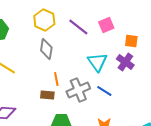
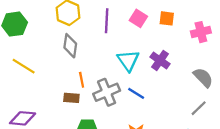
pink square: (106, 25) -> (138, 18), turned -35
purple line: (78, 27) -> (107, 21), turned 55
orange square: (131, 41) -> (167, 18), moved

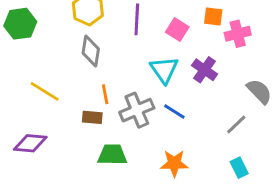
pink square: (138, 18) -> (177, 29), moved
pink cross: (201, 32) -> (238, 34), moved
yellow line: (24, 66) -> (45, 91), moved
gray line: (199, 108) -> (236, 125), moved

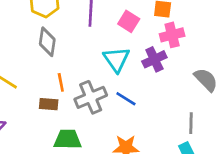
pink cross: (238, 34) -> (172, 35), moved
purple cross: (205, 70) -> (154, 59), turned 30
gray line: (236, 125) -> (191, 123), moved, turned -45

